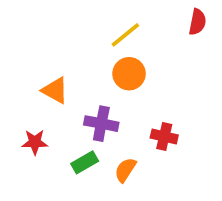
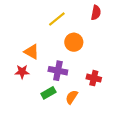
red semicircle: (197, 22) -> (96, 13), moved
yellow line: (125, 35) -> (57, 19), moved
red star: (35, 142) -> (22, 72), moved

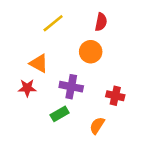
red semicircle: (96, 13) -> (101, 22), moved
yellow line: (57, 19) -> (53, 23), moved
orange semicircle: (72, 97) -> (97, 126), moved

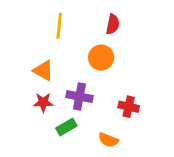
yellow line: (53, 23) -> (59, 26), turned -45
red star: (27, 88) -> (43, 102), moved
orange semicircle: (97, 126) -> (108, 140), turned -102

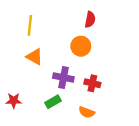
yellow line: (59, 26) -> (30, 25), moved
red star: (43, 102) -> (14, 101), moved
red cross: (129, 107) -> (92, 83), moved

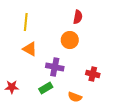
red cross: (92, 83) -> (93, 74), moved

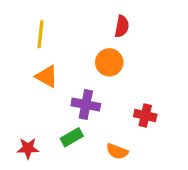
red star: (12, 87) -> (28, 148), moved

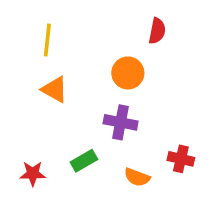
red semicircle: (122, 26) -> (157, 31), moved
purple cross: (86, 105) -> (121, 122), moved
red cross: (145, 115) -> (181, 159), moved

